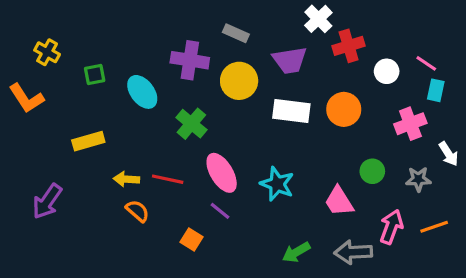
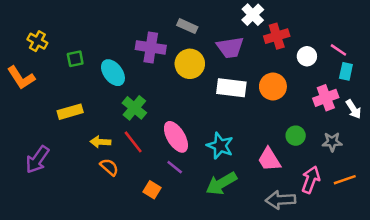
green cross: (191, 124) -> (134, 108), moved
white arrow: (448, 154) -> (354, 109), moved
red line: (168, 179) -> (133, 142), turned 40
green arrow: (296, 252) -> (221, 183), moved, size x1.4

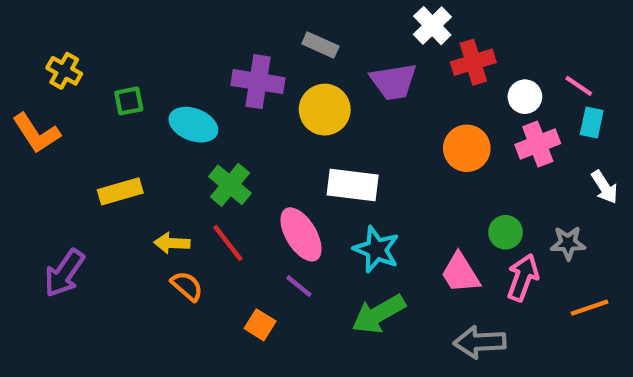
cyan ellipse: (113, 73) -> (193, 125), turned -32
white rectangle: (231, 88) -> (353, 185), moved
pink cross: (326, 98) -> (538, 144), moved
pink arrow: (311, 180) -> (523, 277), moved

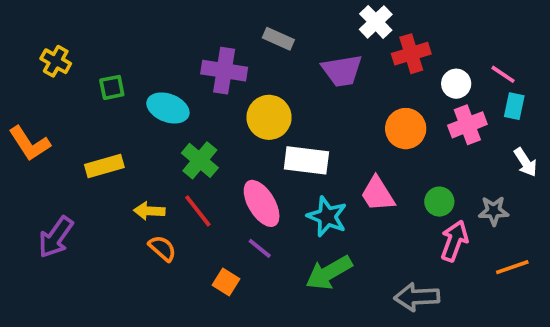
yellow circle: (325, 110) -> (269, 117), moved
orange L-shape: (36, 133) -> (30, 144), moved
pink trapezoid: (460, 273) -> (378, 194), moved

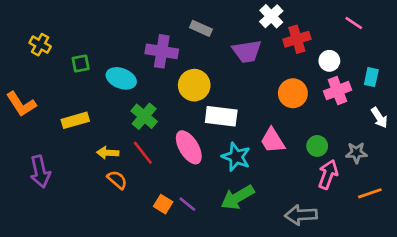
pink line: (503, 74) -> (354, 23), moved
purple arrow: (56, 237) -> (40, 172), turned -48
purple line: (260, 248) -> (187, 204), moved

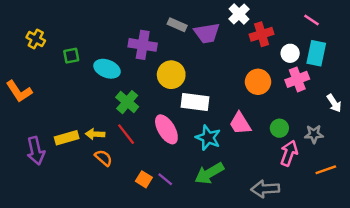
purple trapezoid: (247, 51) -> (207, 33), moved
cyan rectangle: (371, 77) -> (316, 53), moved, size x1.5
yellow rectangle: (75, 120) -> (67, 138), moved

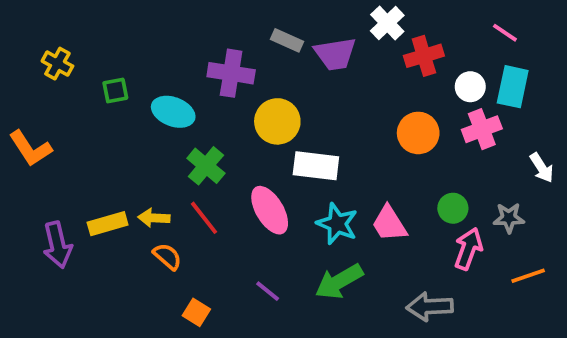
pink trapezoid: (240, 123) -> (389, 224), moved
orange square: (144, 179) -> (196, 312), moved

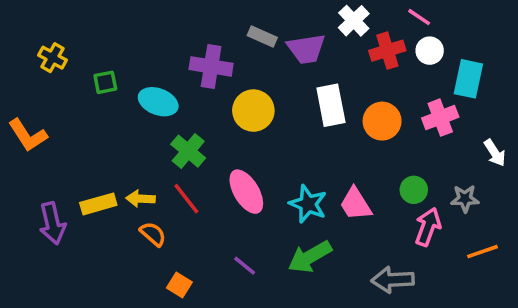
pink line: (505, 33) -> (419, 17), moved
white circle: (470, 87) -> (430, 51), moved
white rectangle: (316, 166) -> (331, 105), moved, turned 72

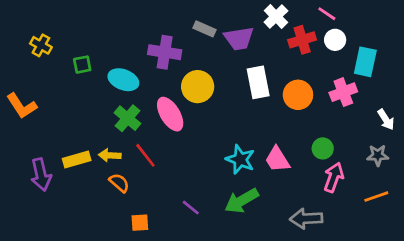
green cross: (188, 151) -> (128, 118), moved
pink ellipse: (246, 192) -> (170, 114), moved
gray star: (465, 199) -> (378, 155), moved
orange square: (179, 285) -> (140, 223), turned -36

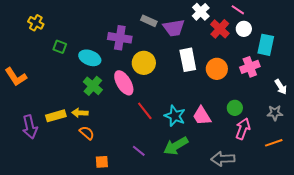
red cross: (302, 40) -> (220, 29), turned -30
yellow cross: (41, 45) -> (36, 23), moved
green square: (82, 65) -> (60, 47), turned 32
red line: (145, 155) -> (145, 111), moved

